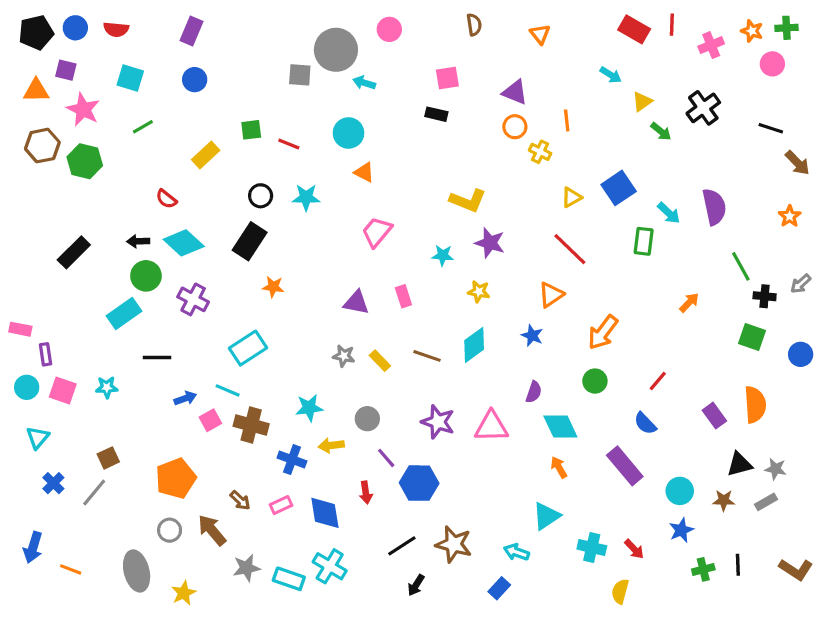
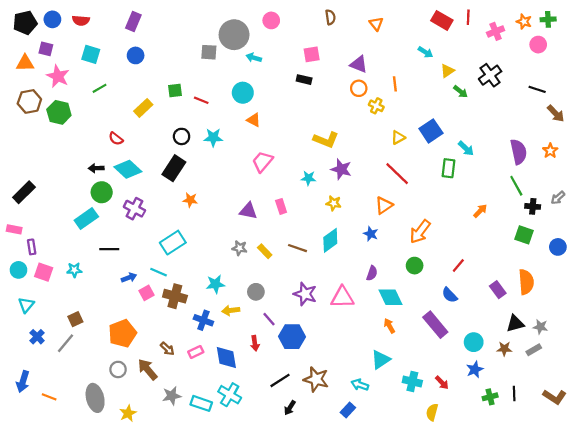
purple semicircle: (714, 207) -> (518, 152), moved
black rectangle: (74, 252) -> (24, 192), moved

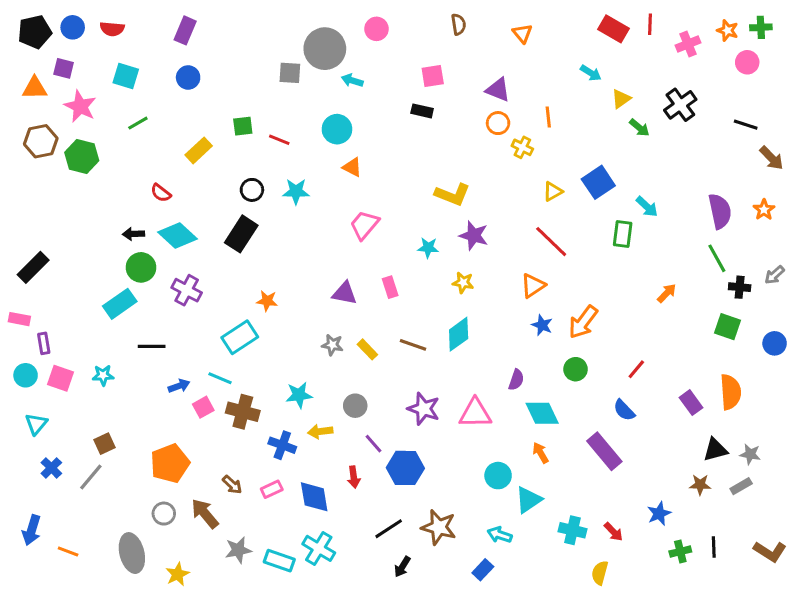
orange star: (190, 200) -> (267, 301), moved
blue star: (371, 234) -> (542, 325), moved
cyan circle: (474, 342) -> (498, 476), moved

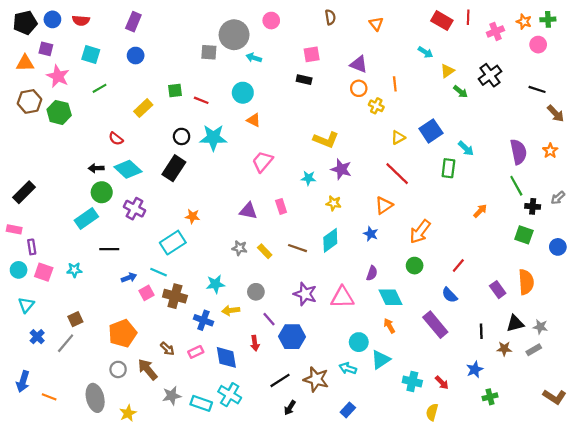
cyan star: (296, 191) -> (213, 138), size x1.4
blue star: (542, 325) -> (371, 234), moved
cyan arrow: (500, 535) -> (348, 368), moved
black line: (714, 547) -> (481, 331), moved

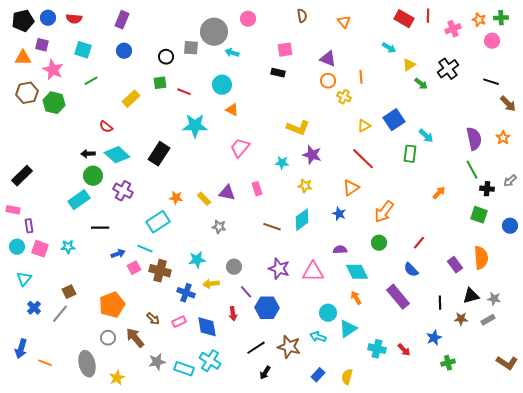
black circle: (182, 136) -> (166, 57), moved
yellow rectangle: (265, 251) -> (204, 199), moved
purple semicircle: (372, 273) -> (340, 250), turned -112
yellow semicircle: (432, 412) -> (347, 377), moved

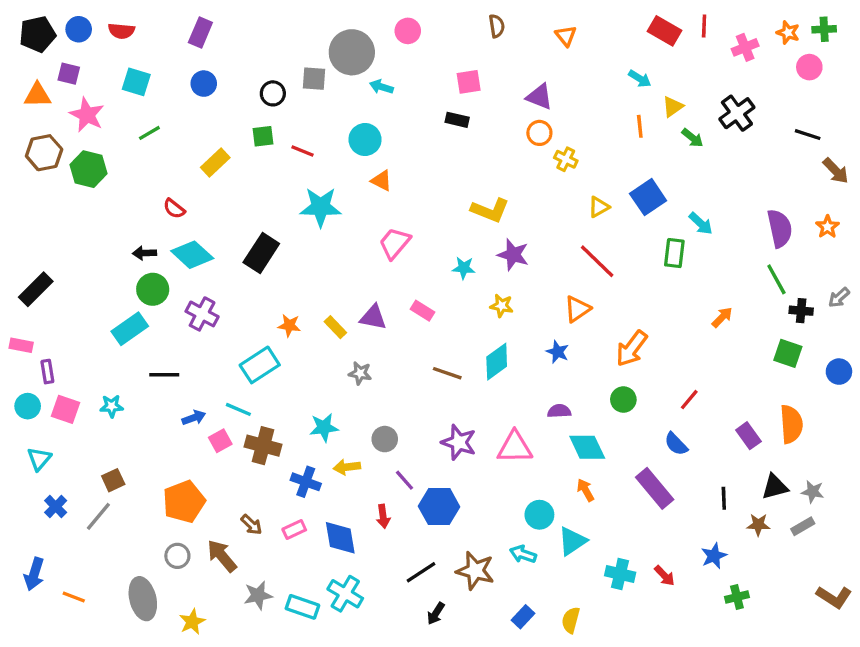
orange line: (361, 77) -> (640, 126), moved
pink rectangle: (257, 189) -> (423, 311), turned -40

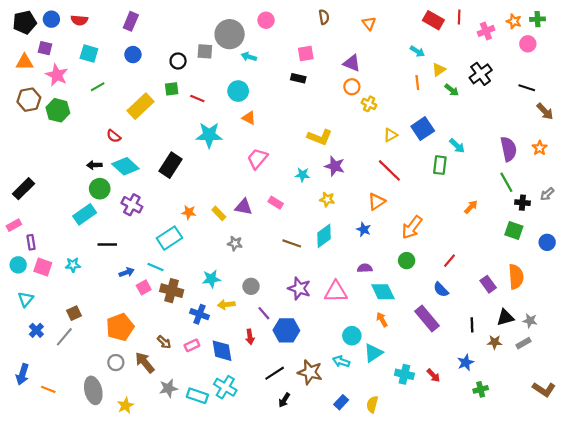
yellow rectangle: (215, 163) -> (140, 106), size x1.4
pink rectangle: (21, 345) -> (14, 225), turned -40

